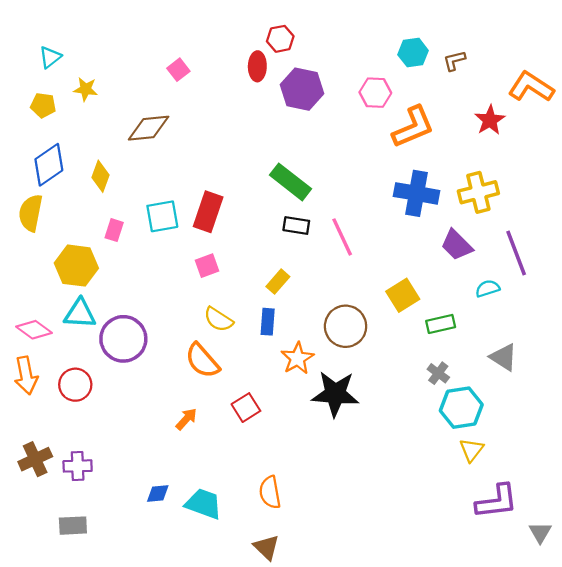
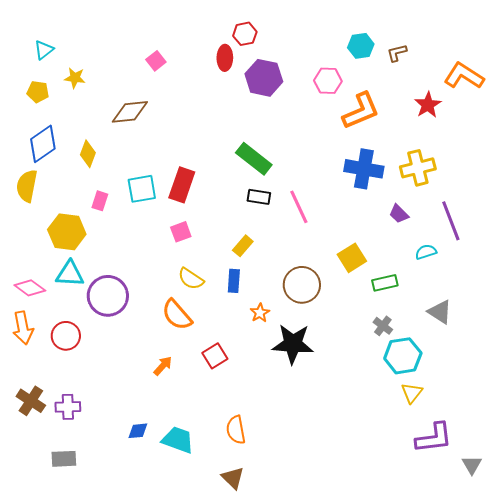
purple trapezoid: (457, 245) -> (399, 214), size x0.7
orange star: (297, 358) -> (260, 313), size x0.7
brown cross: (35, 459) -> (31, 401), turned -32

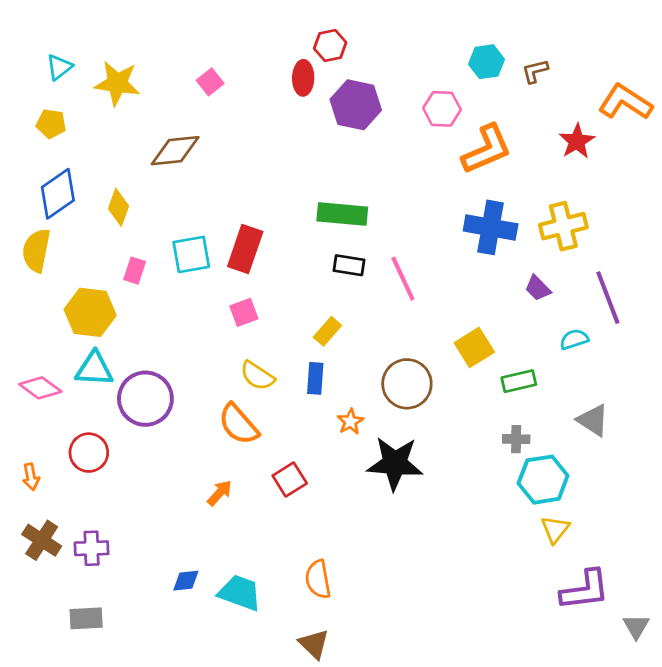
yellow star: (75, 78) -> (117, 83), moved, size x1.6
green rectangle: (254, 159) -> (342, 214), turned -33
gray cross: (383, 326) -> (516, 439), turned -36
orange arrow: (23, 328) -> (31, 477), moved, size x0.6

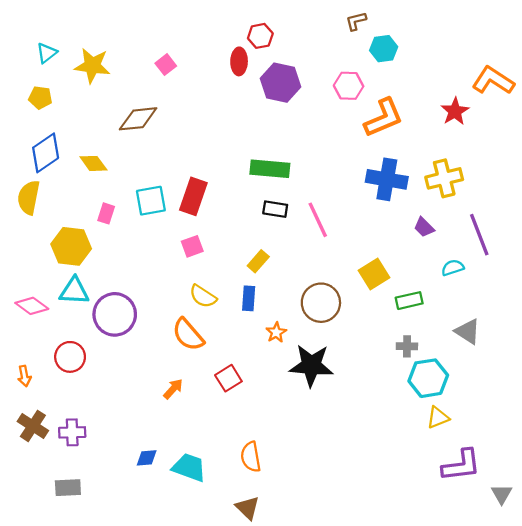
brown L-shape: (535, 71) -> (356, 21), moved
yellow diamond: (119, 207) -> (93, 163), turned -56
yellow triangle: (555, 529) -> (438, 417), turned 30

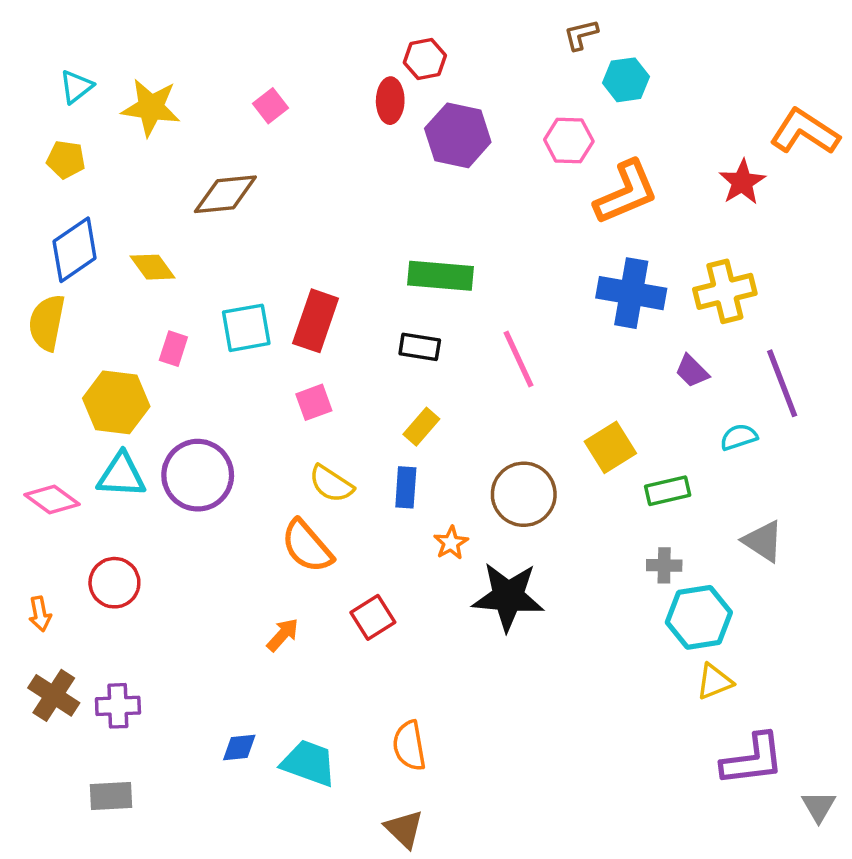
black rectangle: (275, 209) -> (420, 347), moved
purple circle: (115, 314) -> (198, 475), moved

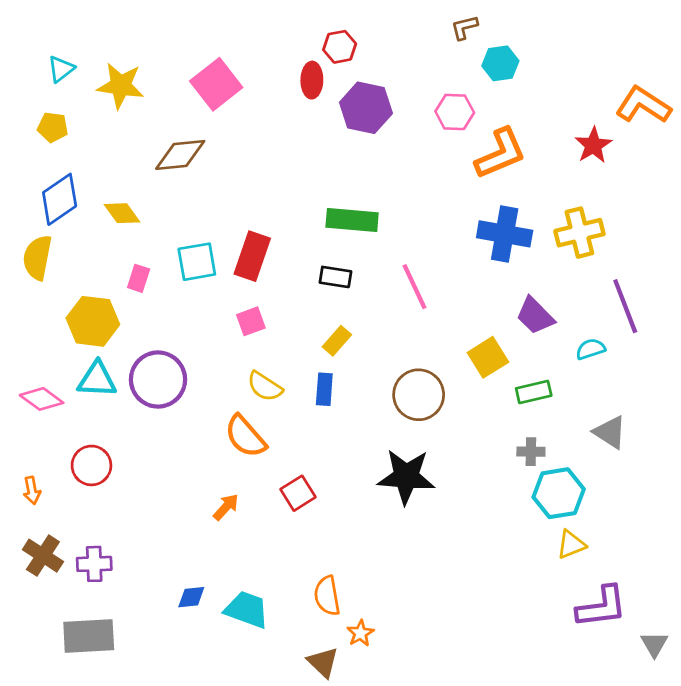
pink square: (271, 106) -> (216, 84), size x1.8
purple trapezoid: (692, 371) -> (535, 316), moved, size x1.4
orange star: (451, 543) -> (360, 633), moved
gray rectangle: (111, 796) -> (89, 636), size x1.5

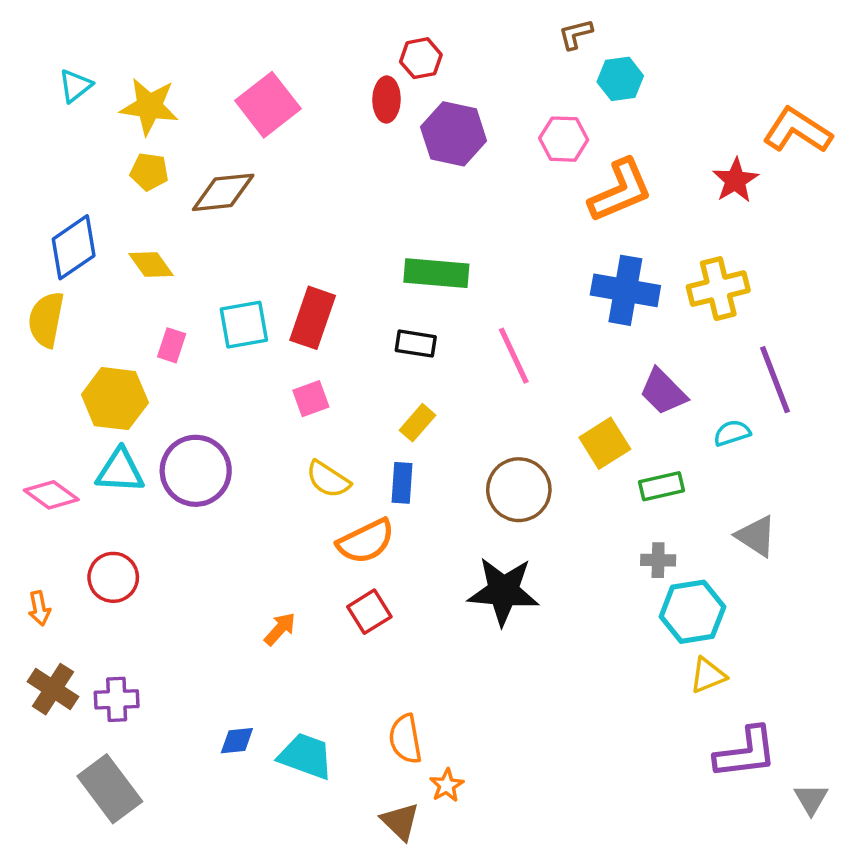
yellow pentagon: (53, 127) -> (149, 172), moved
orange semicircle: (245, 436) -> (366, 541), moved, turned -75
gray rectangle: (89, 636) -> (110, 789), turned 56

